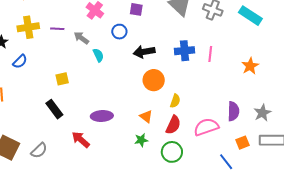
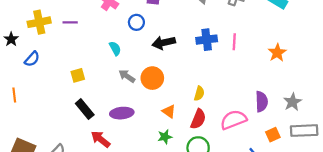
gray arrow: (81, 38) -> (127, 76), moved
orange circle: (154, 80) -> (152, 78), moved
black rectangle: (54, 109) -> (85, 109), moved

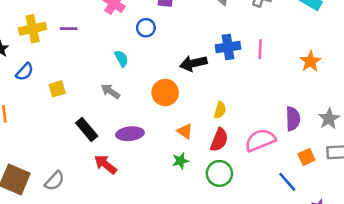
black arrow: (164, 43) -> (193, 63), moved
yellow square: (78, 75) -> (57, 89), moved
gray arrow: (127, 76) -> (110, 91), moved

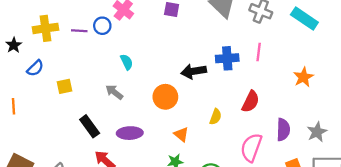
blue circle: (146, 28) -> (102, 26), moved
pink line: (260, 49) -> (259, 52), moved
red semicircle: (219, 140) -> (251, 102), moved
pink semicircle: (260, 140) -> (251, 148), turned -52

